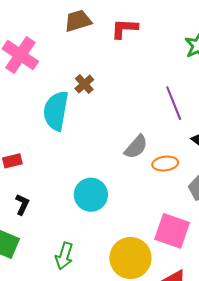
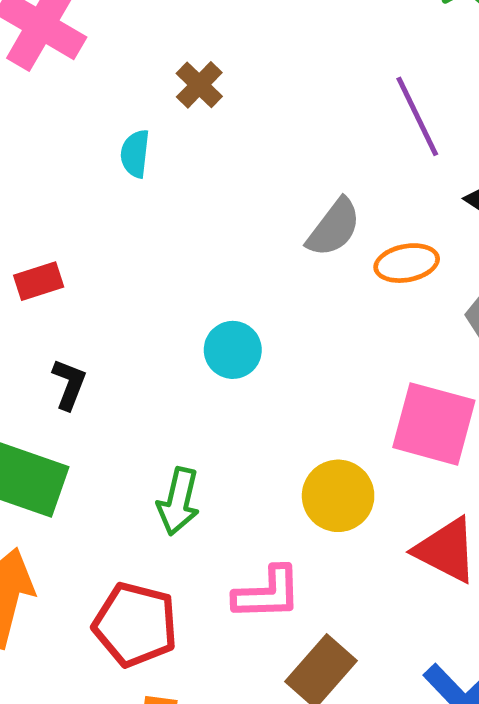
cyan semicircle: (56, 111) -> (135, 154), size x0.5
cyan circle: (91, 195) -> (233, 350), size x0.7
yellow circle: (130, 258) -> (338, 496), size x0.7

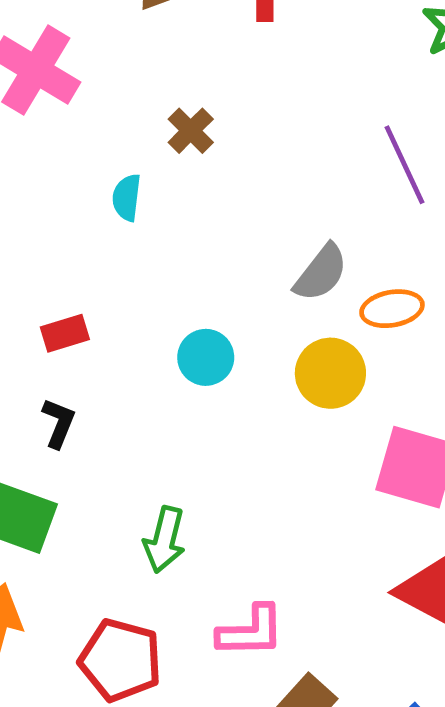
red rectangle: (39, 281) -> (65, 333), moved
cyan circle: (233, 350) -> (206, 357), moved
yellow circle: (338, 496) -> (330, 373), moved

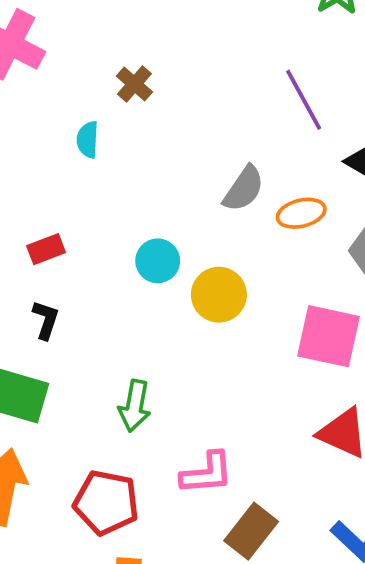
yellow circle: (330, 373) -> (219, 295), moved

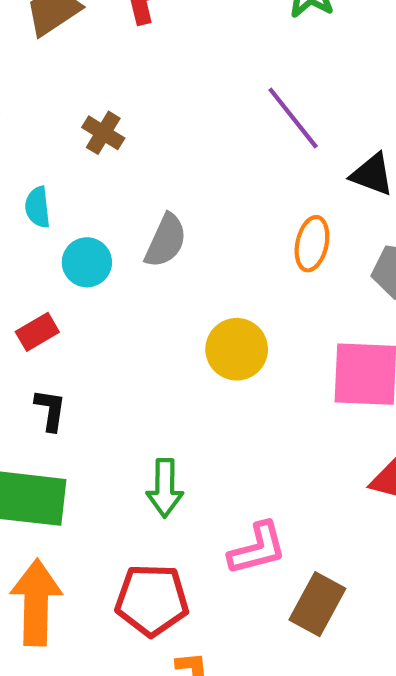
cyan semicircle: (88, 140) -> (38, 207), moved
gray semicircle: (244, 189) -> (166, 241), moved
orange ellipse: (301, 213) -> (312, 244), turned -54
cyan circle: (158, 261) -> (87, 262), moved

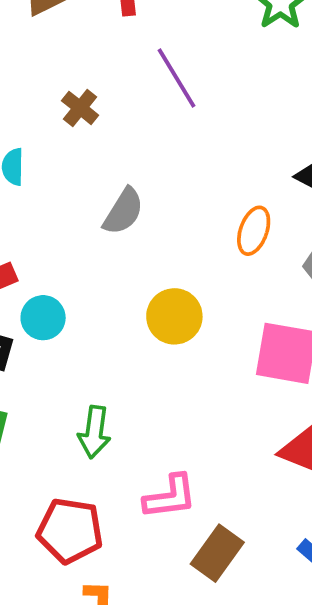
purple line: (293, 118) -> (176, 78), moved
cyan circle: (87, 262) -> (43, 318), moved

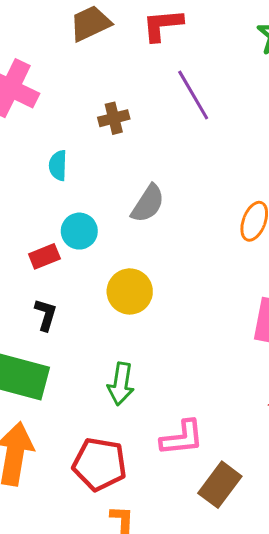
brown cross: (80, 108) -> (114, 118), turned 36
yellow circle: (174, 316) -> (130, 291), moved
cyan circle: (43, 318) -> (79, 231), moved

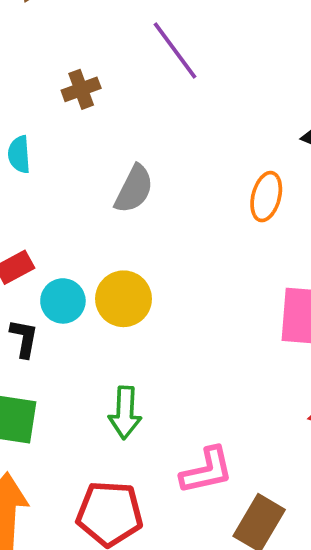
cyan circle: (79, 231) -> (63, 301), moved

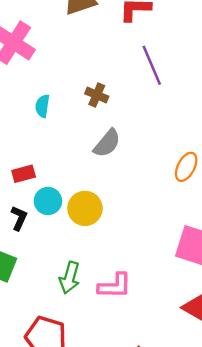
brown cross: (81, 89) -> (97, 95), moved, turned 30
pink L-shape: (207, 471) -> (115, 286), moved

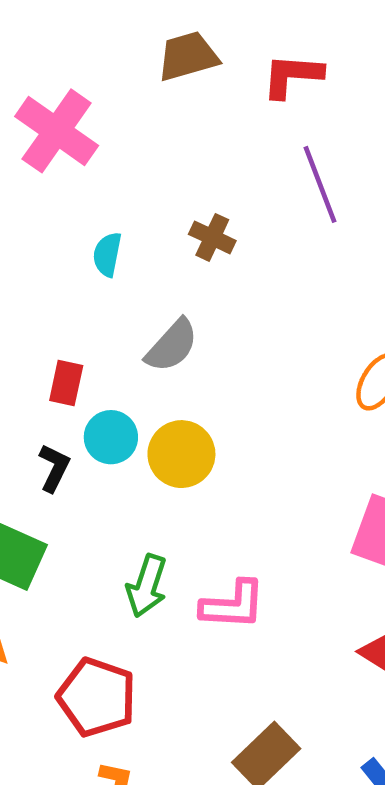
gray semicircle: (107, 143) -> (172, 346), moved
red rectangle: (24, 174) -> (66, 383), turned -65

